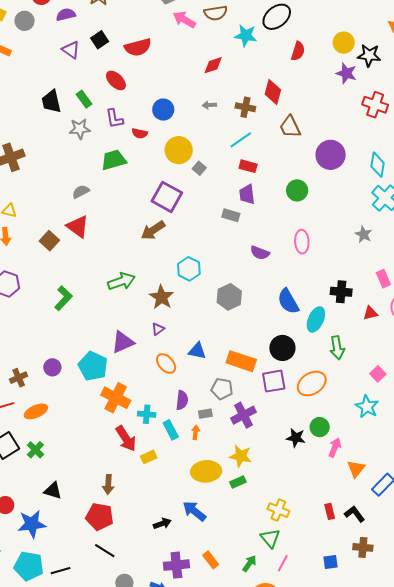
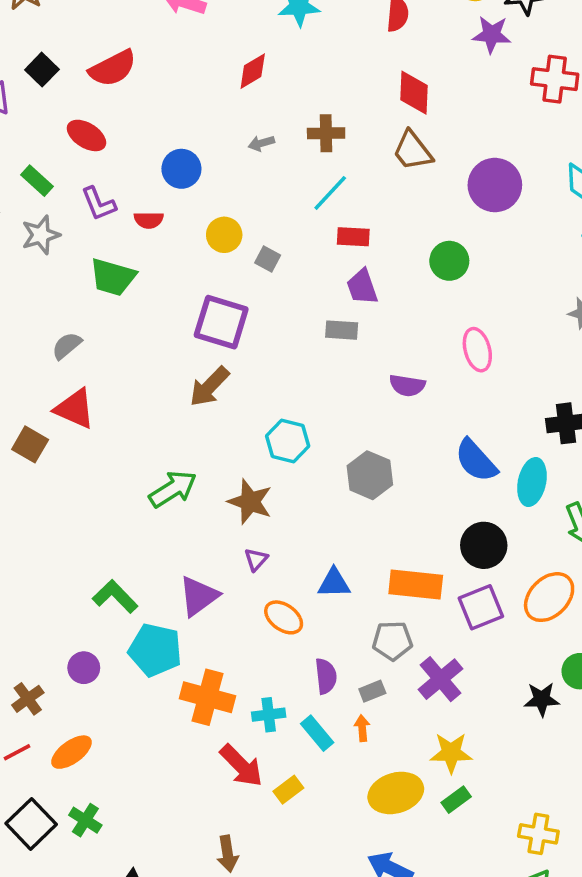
red diamond: (273, 92) -> (414, 93), moved
yellow circle: (179, 150) -> (224, 235), size x0.7
green trapezoid: (114, 160) -> (113, 277), turned -136
green L-shape: (63, 298) -> (115, 597), moved, turned -75

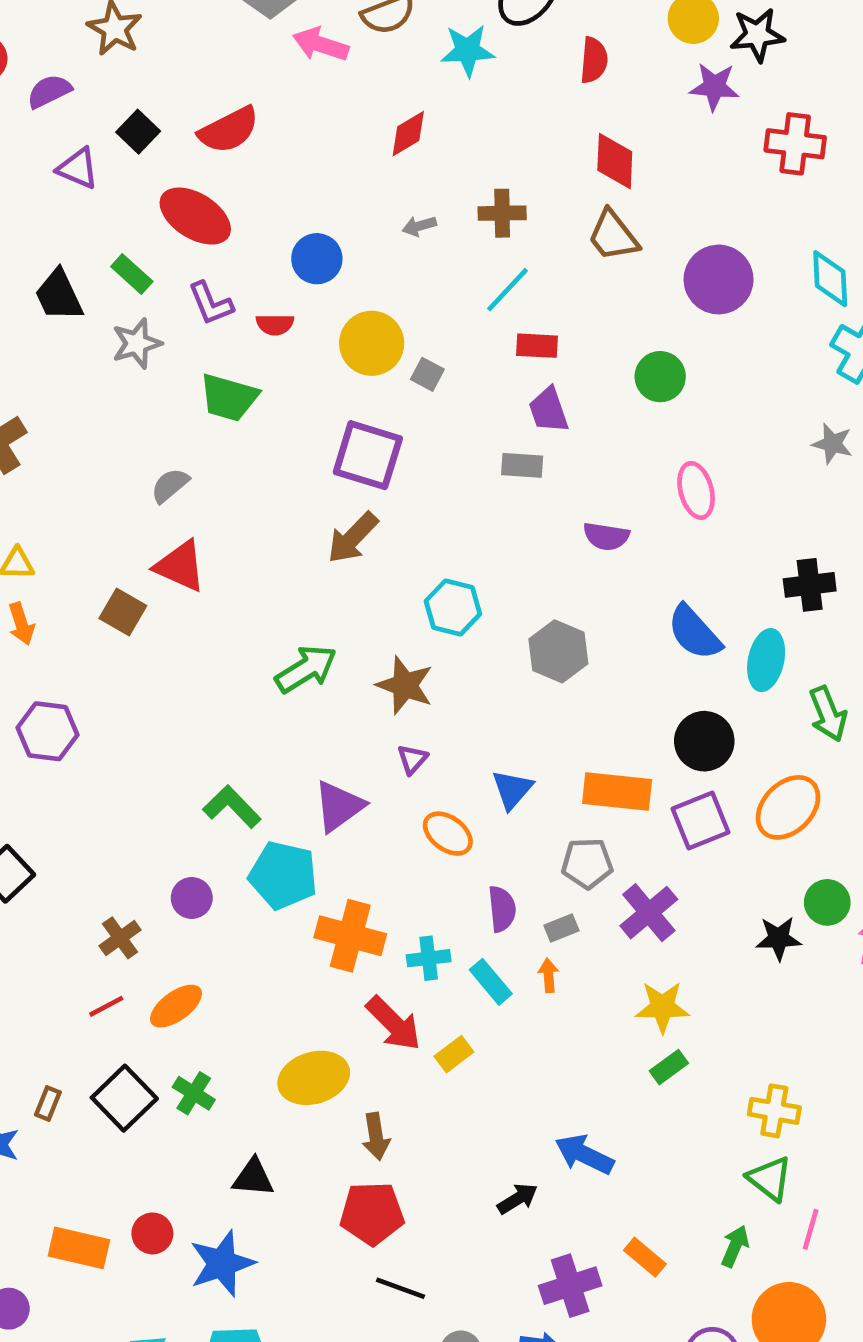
red ellipse: (86, 135) -> (195, 216), size x1.4
yellow circle: (224, 235) -> (372, 343), size x1.4
blue triangle: (334, 583) -> (512, 789), turned -48
yellow ellipse: (396, 793) -> (314, 1078), moved

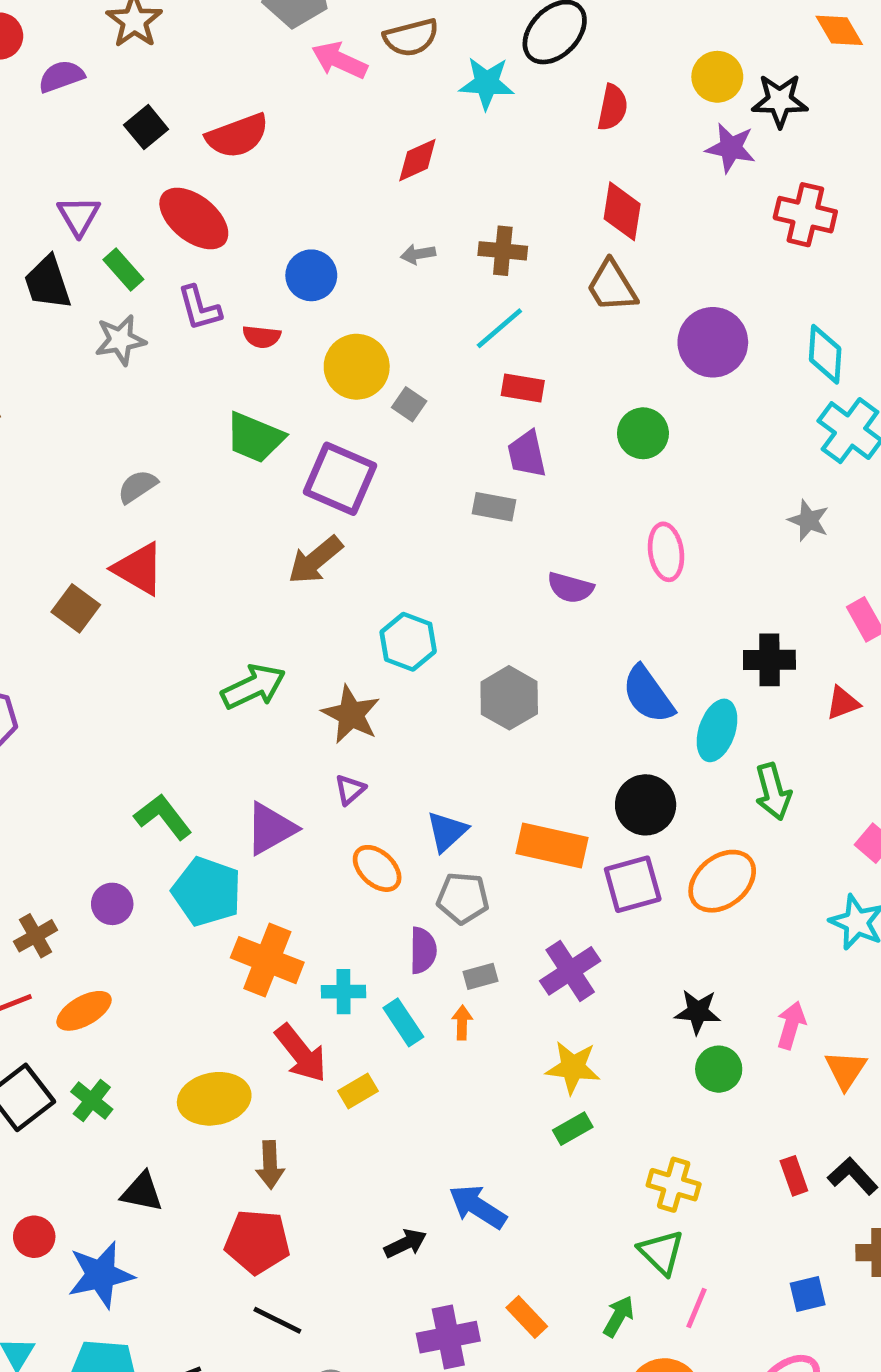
purple triangle: (78, 168) -> (79, 216), moved, turned 30
green trapezoid: (229, 397) -> (255, 437), moved
gray pentagon: (587, 863) -> (463, 898), moved
green circle: (827, 902) -> (719, 1069), moved

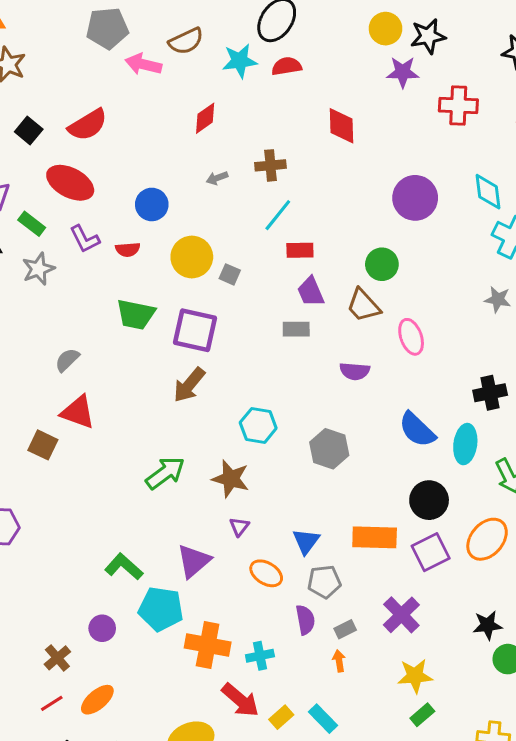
red semicircle: (613, 107) -> (287, 66), moved, turned -100
brown trapezoid: (612, 286) -> (363, 305), moved
cyan rectangle: (403, 1022) -> (323, 719), moved

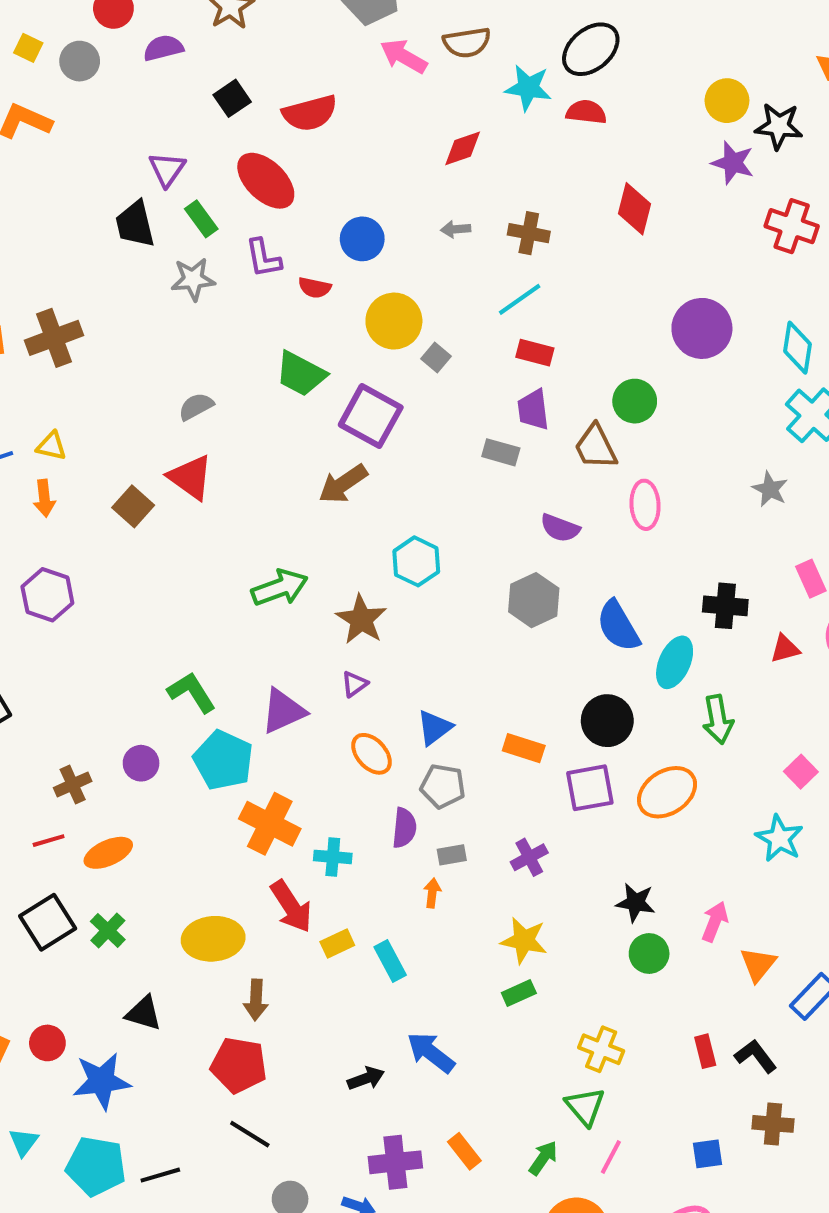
gray hexagon: (329, 449) -> (534, 600), moved
orange rectangle: (375, 537) -> (524, 748), size x0.7
purple cross: (401, 615) -> (529, 857), size x0.7

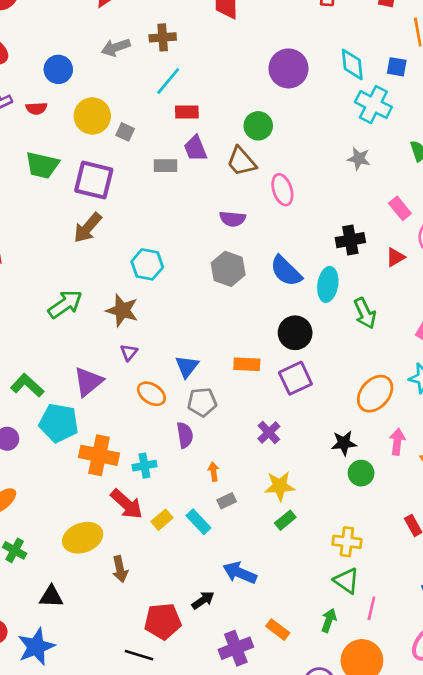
gray arrow: (456, 229) -> (116, 47), size x1.5
gray rectangle: (501, 452) -> (166, 166), moved
orange ellipse: (667, 792) -> (375, 394), moved
gray rectangle: (452, 855) -> (227, 501), moved
red pentagon: (239, 1065) -> (163, 621), moved

